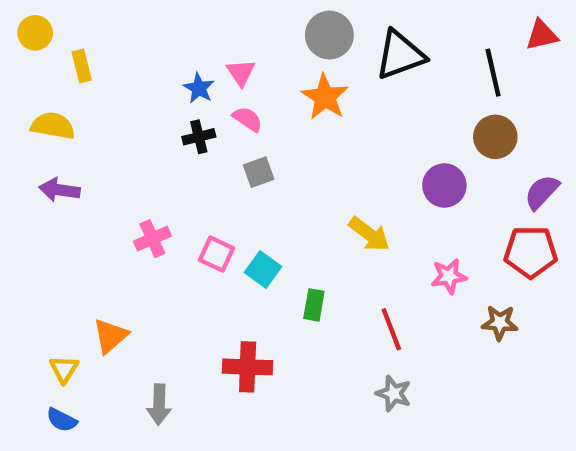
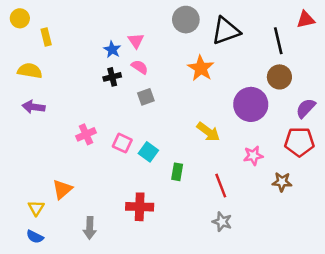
orange star: (325, 97) -> (201, 68), moved
purple circle: (444, 185) -> (251, 104), size x1.4

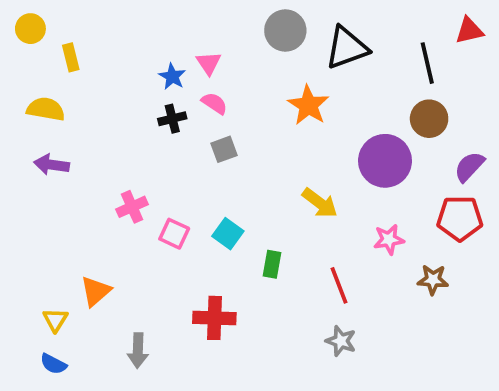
pink square: (122, 143) -> (174, 234), moved

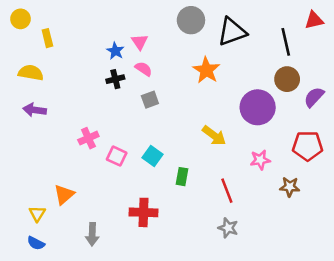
purple semicircle: (469, 167) -> (314, 97), moved

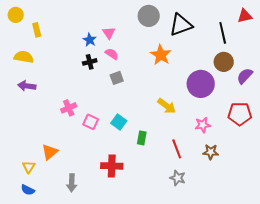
brown star: (290, 187) -> (211, 152), moved

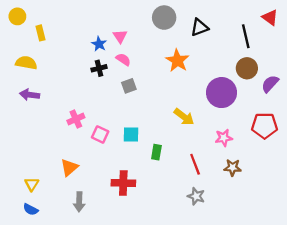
red triangle: (245, 16) -> (270, 18), turned 49
black triangle: (181, 25) -> (199, 27), size x0.7
cyan square: (119, 122) -> (131, 134), turned -35
orange triangle: (50, 152) -> (69, 168), moved

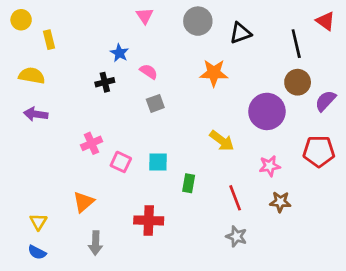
pink triangle: (120, 36) -> (145, 16), moved
orange star: (177, 61) -> (214, 73), turned -30
black cross: (99, 68) -> (105, 82), moved

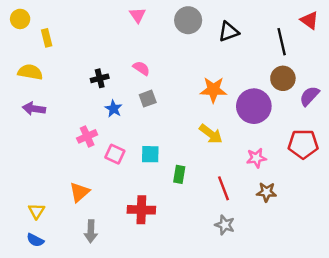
blue star: (119, 53) -> (114, 109), moved
orange star: (214, 73) -> (213, 90), moved

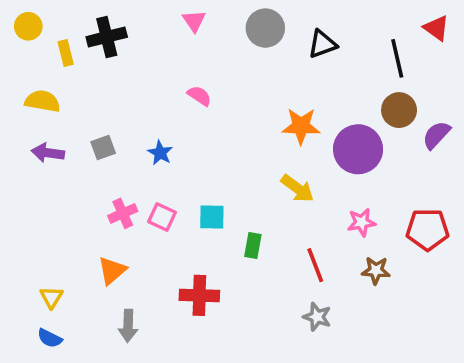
black cross: (100, 78) -> (107, 37), moved, size x1.5
gray square: (148, 99) -> (103, 147), moved
pink cross: (87, 136) -> (123, 213), moved
red pentagon: (303, 144) -> (428, 229), moved

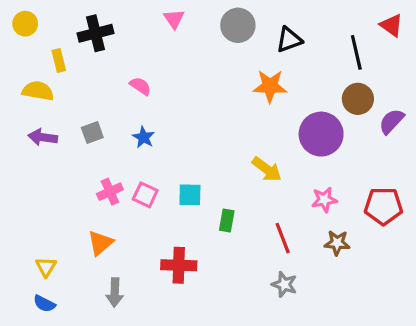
yellow rectangle: (66, 53) -> (59, 60), moved
pink semicircle: (199, 96) -> (140, 86), moved
orange star: (301, 126) -> (270, 86), moved

